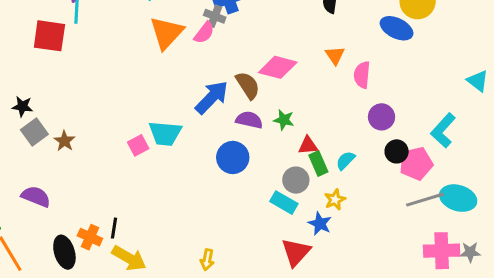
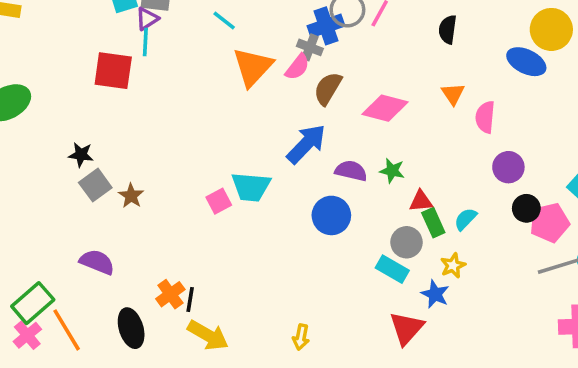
brown semicircle: (248, 85) -> (328, 88), moved, turned -116
orange cross: (90, 237) -> (170, 294), moved, turned 30

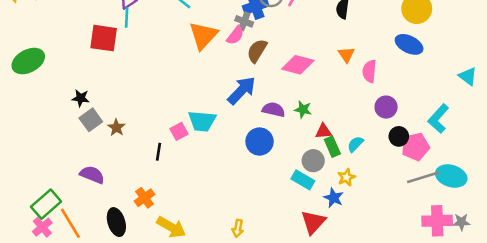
blue ellipse: (526, 62) -> (409, 44), moved
black line: (190, 300) -> (159, 152), moved

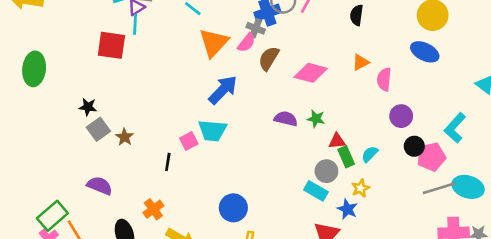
orange triangle: (346, 55) -> (361, 62), turned 36
green ellipse: (28, 61) -> (34, 69), turned -56
blue arrow: (242, 90) -> (223, 90), moved
blue circle: (260, 142) -> (233, 208), moved

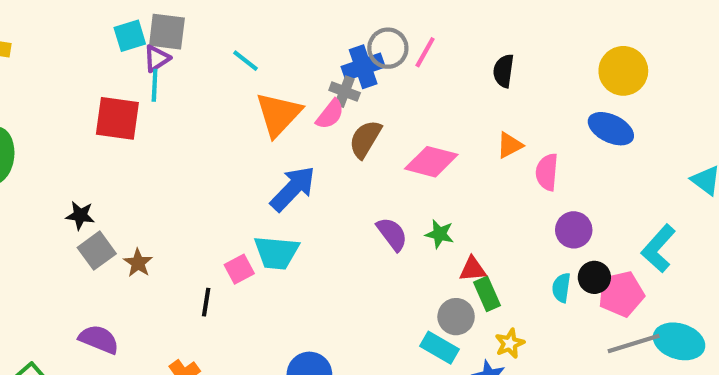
purple semicircle: (286, 119) -> (392, 234), turned 40
cyan semicircle: (370, 154) -> (561, 288), moved, turned -36

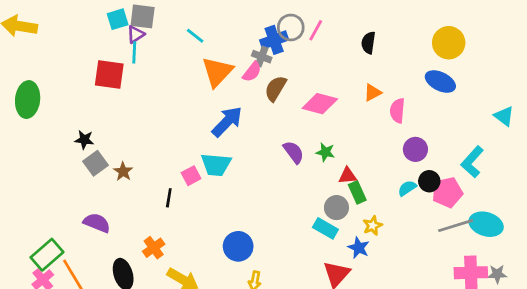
cyan semicircle: (561, 288) -> (407, 188), turned 48

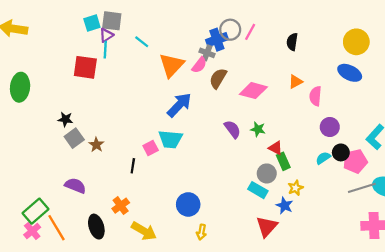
cyan line: (195, 36) -> (142, 42), moved
red triangle: (348, 176) -> (276, 148), turned 32

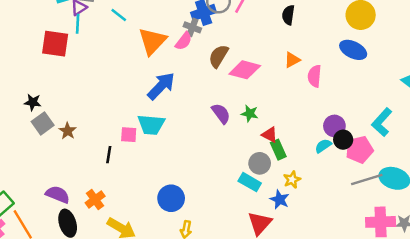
brown semicircle: (218, 78) -> (218, 56), moved
purple circle: (330, 127) -> (334, 126), moved
pink square: (151, 148) -> (129, 135), turned 32
purple semicircle: (75, 186) -> (58, 195), moved

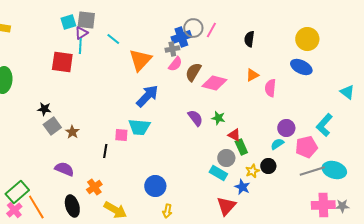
gray cross: (192, 27) -> (172, 49), turned -32
pink semicircle: (184, 41) -> (175, 64), moved
black circle: (343, 140) -> (268, 166), moved
purple semicircle: (58, 195) -> (64, 169), moved

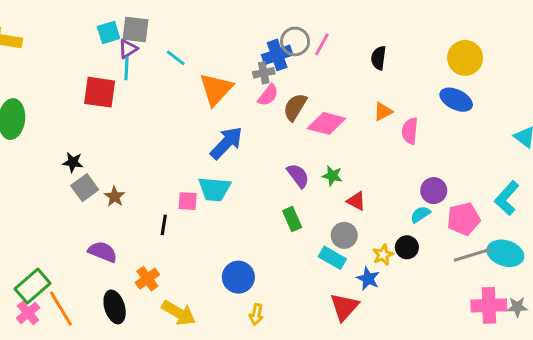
cyan L-shape: (324, 125) -> (507, 198), moved
green rectangle: (241, 147) -> (292, 219), moved

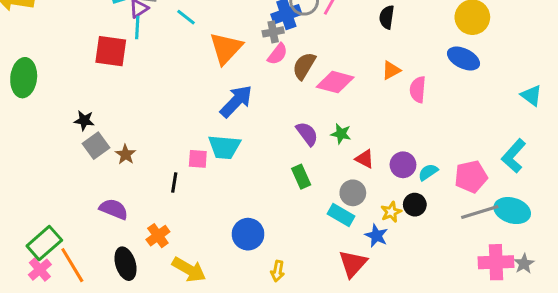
purple circle: (434, 191) -> (403, 165), moved
gray star: (517, 307) -> (524, 264), turned -30
yellow arrow: (256, 314) -> (278, 271), moved

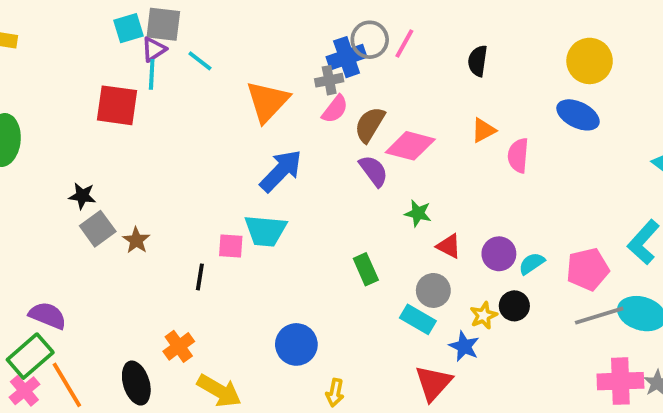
cyan line: (186, 17) -> (200, 61), moved
purple semicircle: (307, 134) -> (374, 171), moved
purple semicircle: (114, 209) -> (48, 316), moved

